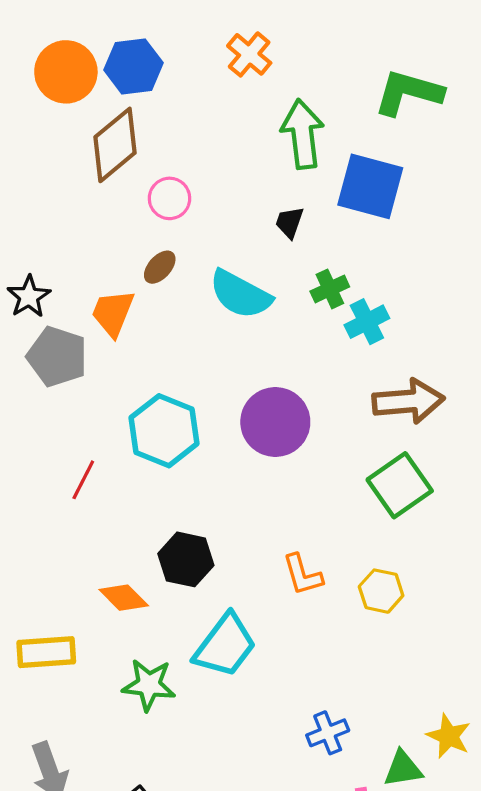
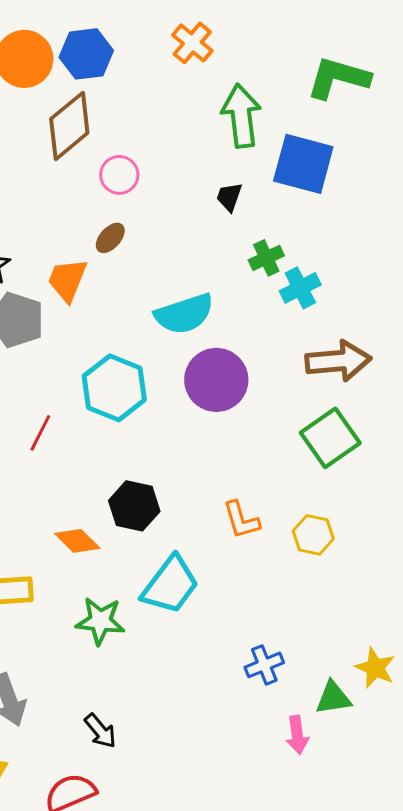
cyan semicircle: (240, 294) -> (184, 314), moved, turned -46

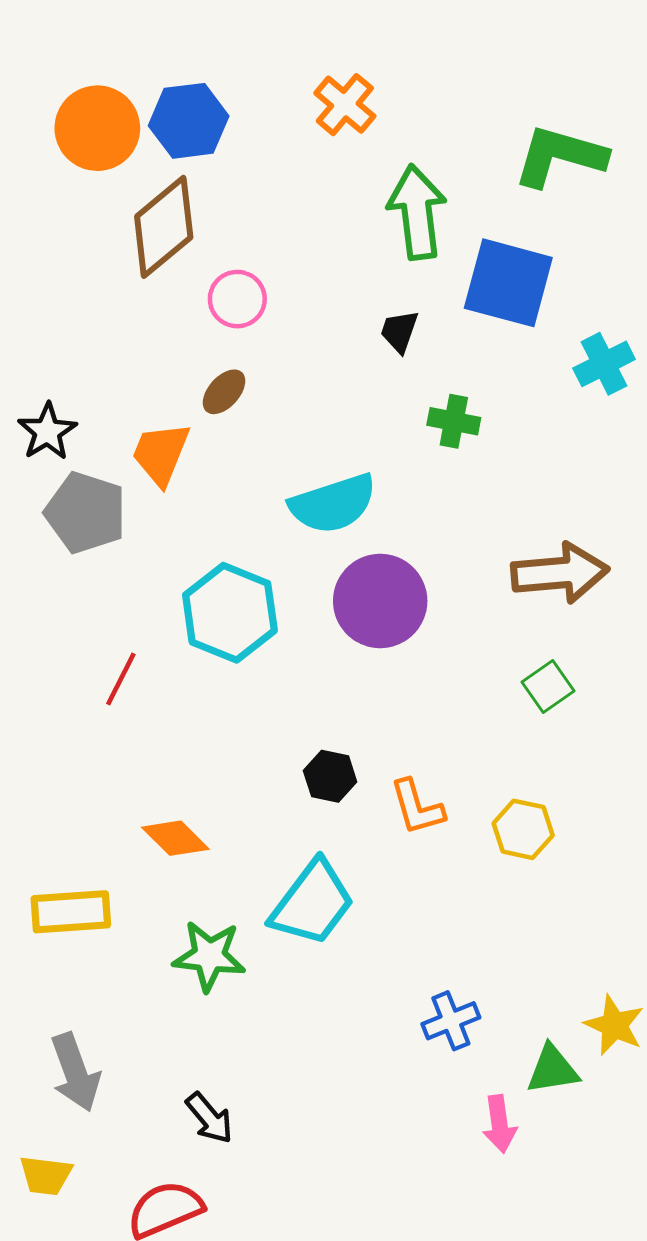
green cross: (266, 258) -> (454, 421), turned 36
cyan cross: (300, 288) -> (604, 364), moved
green square: (330, 438) -> (548, 686), size x0.6
black hexagon: (134, 506) -> (330, 776), moved, size x0.7

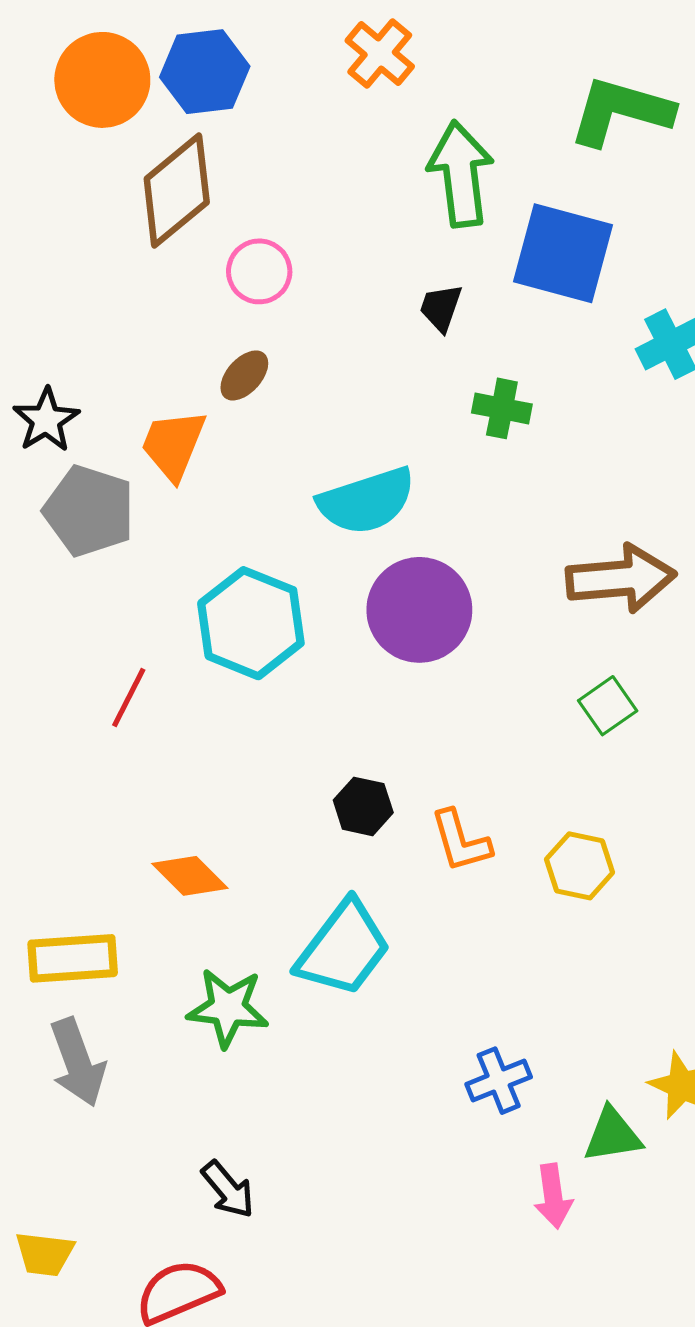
gray arrow: (75, 1072) -> (78, 1062), moved

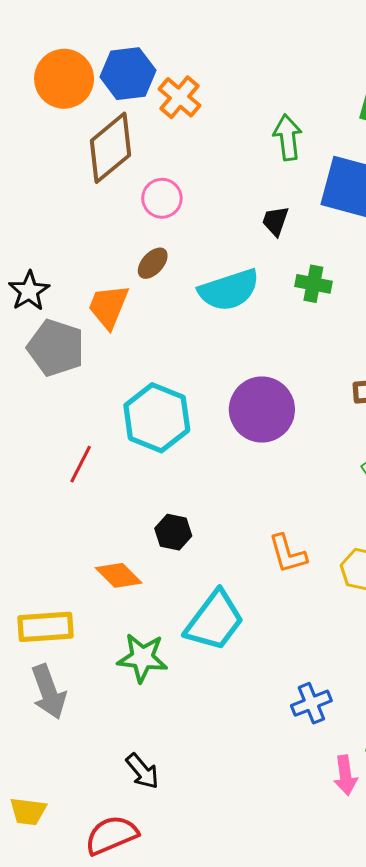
orange cross: (380, 53) -> (179, 97), moved
green arrow: (461, 174) -> (288, 137), size x0.7
cyan semicircle: (367, 501) -> (229, 290), moved
black hexagon: (363, 806) -> (173, 532), moved

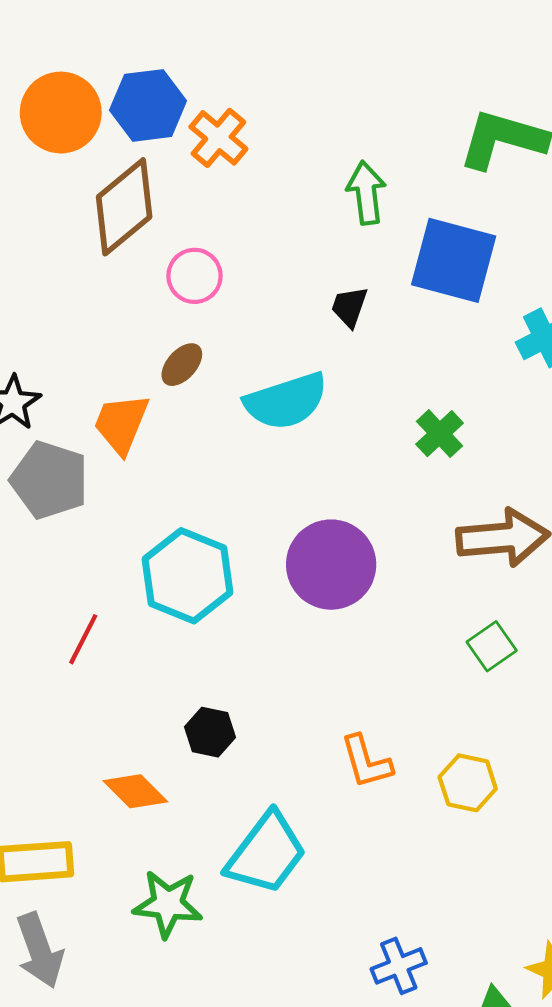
green cross: (313, 284) -> (440, 434), moved, turned 36

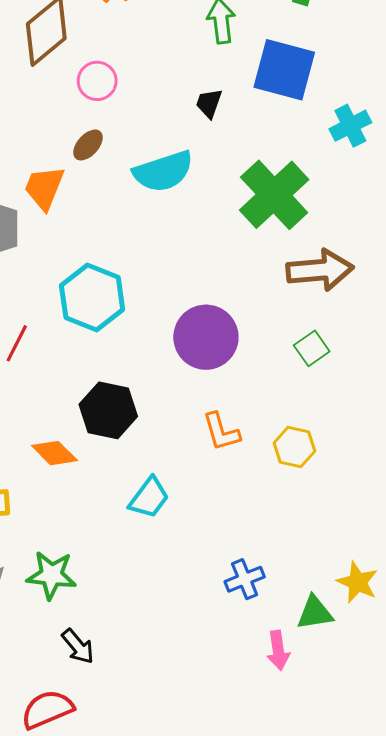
green cross: (440, 434) -> (274, 195), size x2.0
purple circle: (331, 565) -> (206, 337), moved
black hexagon: (210, 732) -> (108, 410), size x1.6
cyan trapezoid: (266, 853) -> (149, 498), size x0.7
green star: (168, 904) -> (51, 575), moved

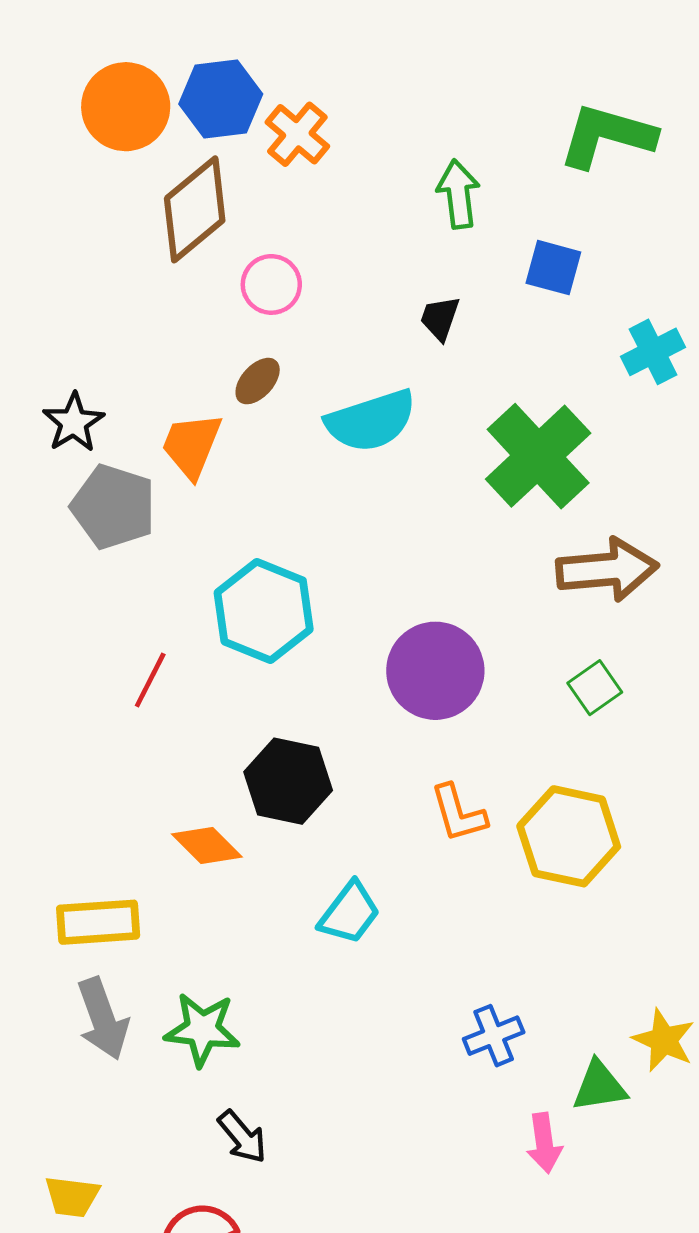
blue square: (284, 70) -> (553, 268), size x0.6
yellow hexagon: (294, 447) -> (569, 836), size x1.6

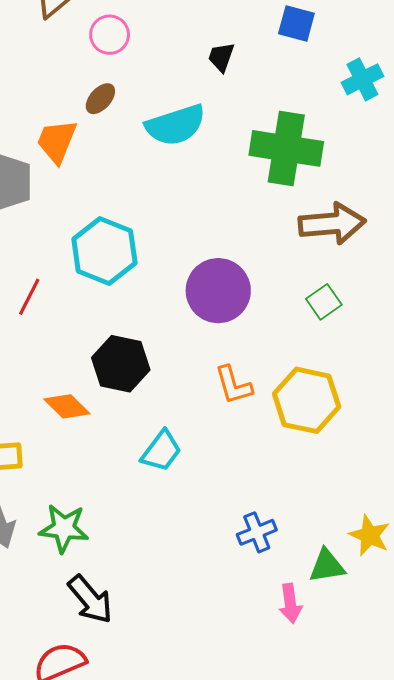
green cross: (538, 456) -> (286, 148), turned -38
black arrow: (242, 1137) -> (90, 599), size x1.4

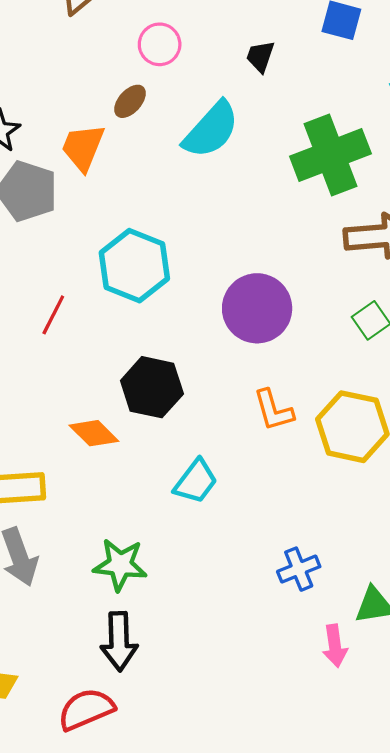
pink circle: (110, 35) -> (160, 44), moved
cyan semicircle: (176, 125) -> (211, 130), turned -30
green cross: (286, 148) -> (330, 155), turned -30
green star: (64, 528) -> (120, 565), moved
black arrow: (90, 599) -> (119, 641), turned 38

